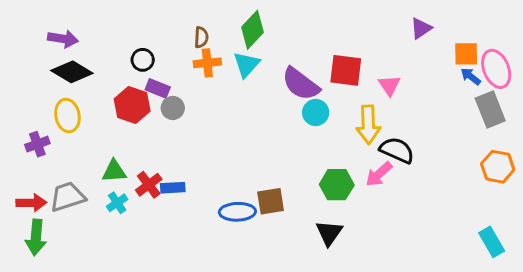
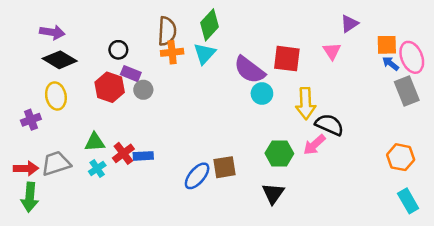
brown semicircle: (201, 37) -> (167, 31), size x1.6
pink triangle: (389, 85) -> (332, 51), moved
orange hexagon: (498, 167) -> (401, 157), moved
blue ellipse: (237, 212) -> (197, 176), turned -48

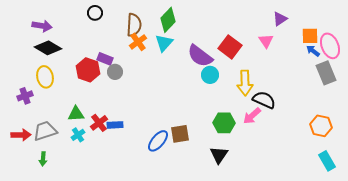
black circle: (118, 50) -> (95, 13), moved
orange cross: (172, 52) -> (138, 42), turned -30
red square: (287, 59) -> (230, 47), turned 30
green arrow: (30, 197) -> (43, 159), moved, size x0.6

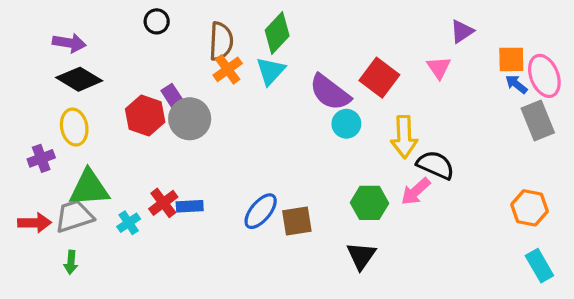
purple rectangle: (105, 59) -> (173, 97), turned 35
gray circle: (115, 72) -> (190, 119), size x1.6
green triangle: (76, 114) -> (89, 188), moved, size x1.5
blue ellipse: (158, 141) -> (261, 211), moved

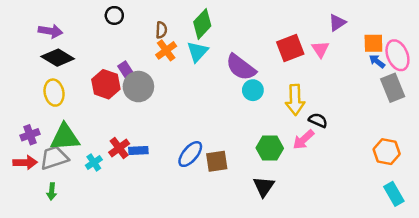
brown semicircle: (221, 41) -> (161, 30), size x0.6
red square: (379, 78) -> (290, 48), moved, turned 32
purple cross: (41, 158) -> (30, 135), moved
black semicircle: (435, 165) -> (318, 120), size x0.7

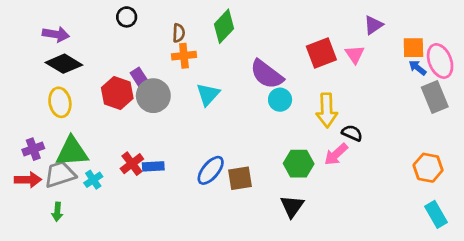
orange cross: (166, 50) -> (184, 56), turned 30
cyan triangle: (197, 52) -> (208, 94), moved
cyan cross: (94, 162) -> (93, 180), moved

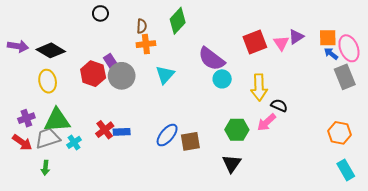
purple triangle: (373, 25) -> (296, 37), moved
purple arrow: (56, 34) -> (18, 46), moved
red arrow: (28, 180) -> (22, 142), turned 36

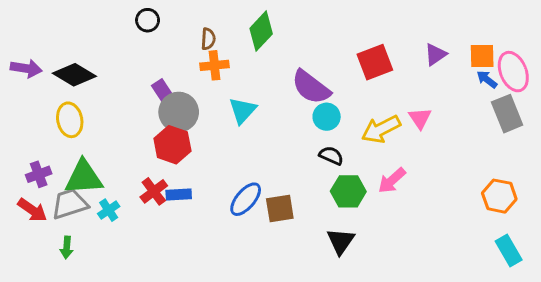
pink triangle: (281, 43) -> (420, 118), moved
red hexagon: (93, 74) -> (172, 145), moved
yellow arrow: (259, 87) -> (381, 129), turned 65
black semicircle: (279, 105) -> (331, 156), moved

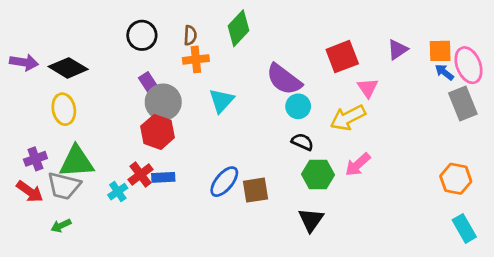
black circle: (148, 20) -> (142, 35), moved, size x1.4
pink triangle: (420, 118) -> (368, 88), moved
gray trapezoid: (70, 204) -> (64, 186), turned -148
cyan cross: (109, 210) -> (118, 192), moved
green arrow: (67, 247) -> (61, 226), turned 60

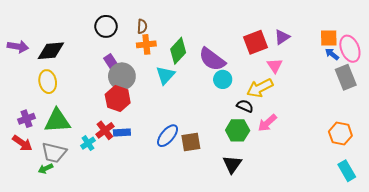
green diamond: (238, 28) -> (178, 51), moved
purple triangle: (398, 50) -> (282, 37), moved
black diamond: (68, 68) -> (51, 51), turned -36
black semicircle: (302, 142) -> (245, 106), moved
gray trapezoid: (64, 186) -> (54, 153), moved

